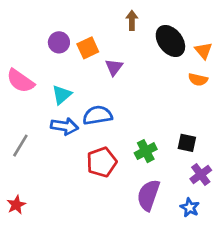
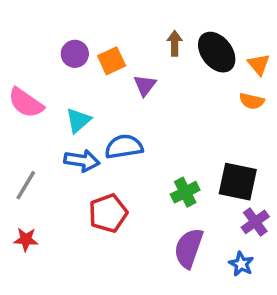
brown arrow: (132, 20) -> (175, 43), moved
black square: (187, 143) -> (238, 182), size x1.6
red pentagon: (102, 162) -> (108, 213), moved
red star: (16, 205) -> (26, 239), moved, turned 30

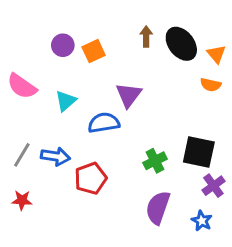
purple triangle: (145, 85) -> (129, 95), moved, size x1.4
blue arrow: (82, 161) -> (55, 156), moved

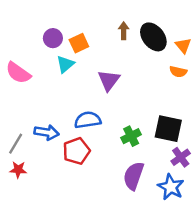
cyan triangle: (66, 101) -> (65, 64), moved
blue semicircle: (104, 123) -> (88, 120), moved
gray line: (22, 155) -> (16, 144), moved
blue star: (202, 221) -> (171, 187), size x1.5

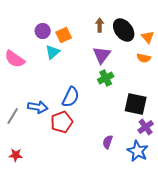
purple triangle: (109, 80) -> (102, 55), moved
blue semicircle: (88, 120) -> (71, 97), turned 125
green cross: (131, 136) -> (106, 78), moved
red star: (18, 170) -> (16, 155), moved
purple semicircle: (134, 176) -> (108, 142), size x0.6

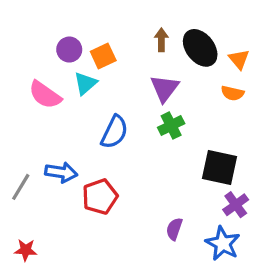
pink semicircle: (15, 59) -> (45, 95), moved
blue semicircle: (71, 97) -> (114, 132), moved

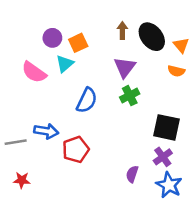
gray line: (21, 187) -> (16, 142), turned 50
purple cross: (236, 205) -> (163, 157), moved
red star: (26, 250) -> (22, 180), moved

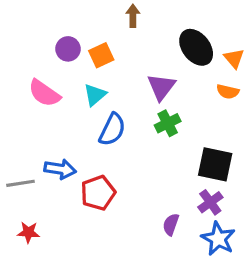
brown arrow: (122, 31) -> (133, 16), moved
cyan triangle: (65, 64) -> (95, 95), moved

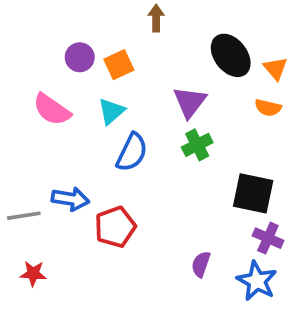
purple cross: (210, 202) -> (268, 238), moved, turned -30

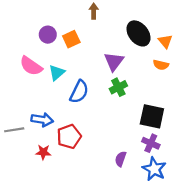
cyan triangle: (111, 111) -> (57, 73), moved
purple cross: (268, 238) -> (151, 143), moved
red star: (33, 274) -> (43, 152), moved

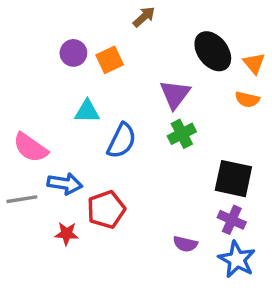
brown arrow: (94, 11) -> (144, 17), turned 48
pink semicircle: (31, 66) -> (30, 148), moved
cyan triangle: (57, 73) -> (87, 111), turned 42
purple semicircle: (121, 159) -> (185, 244), turned -96

